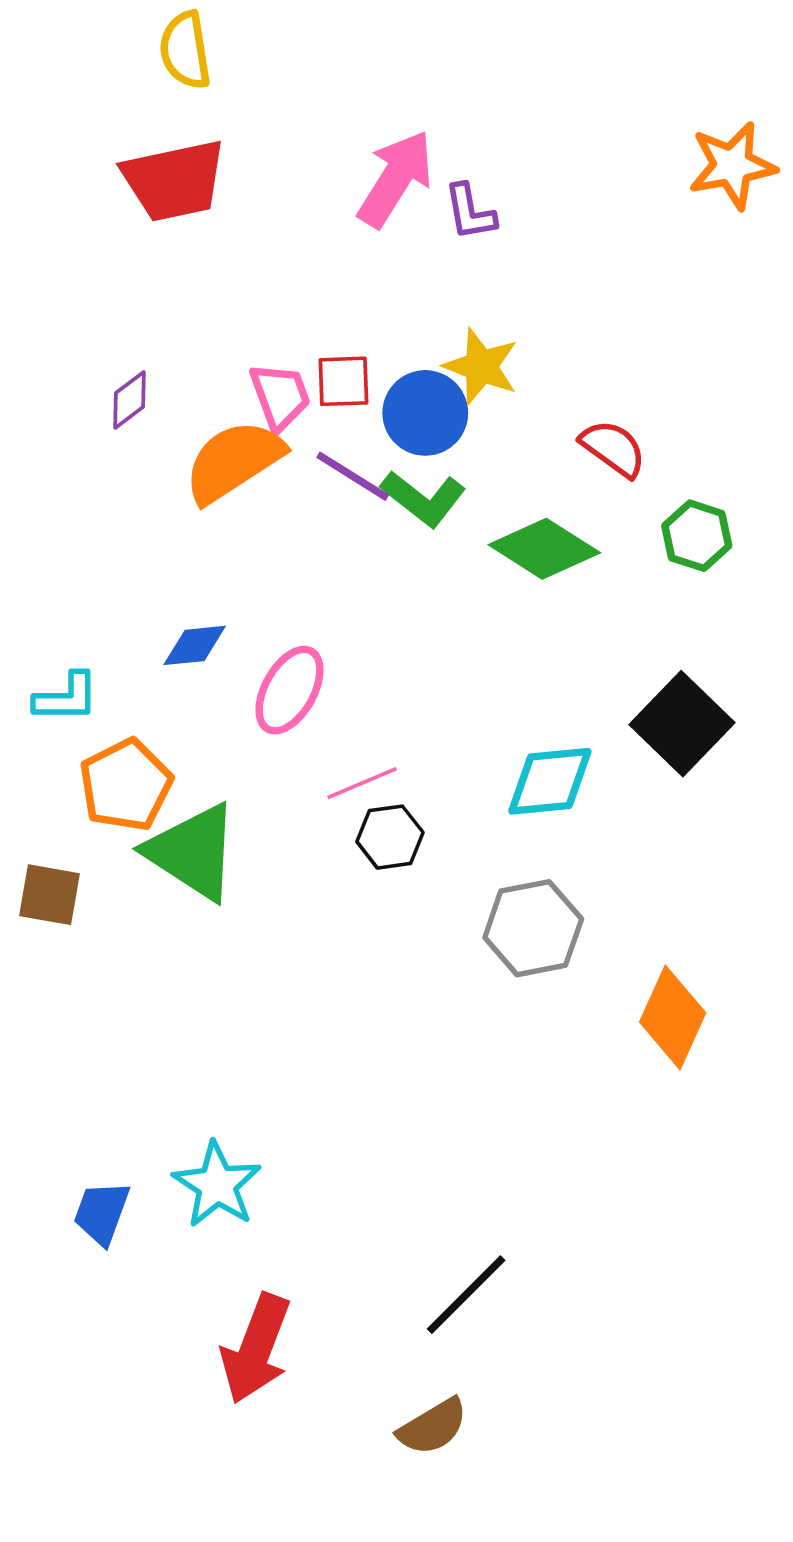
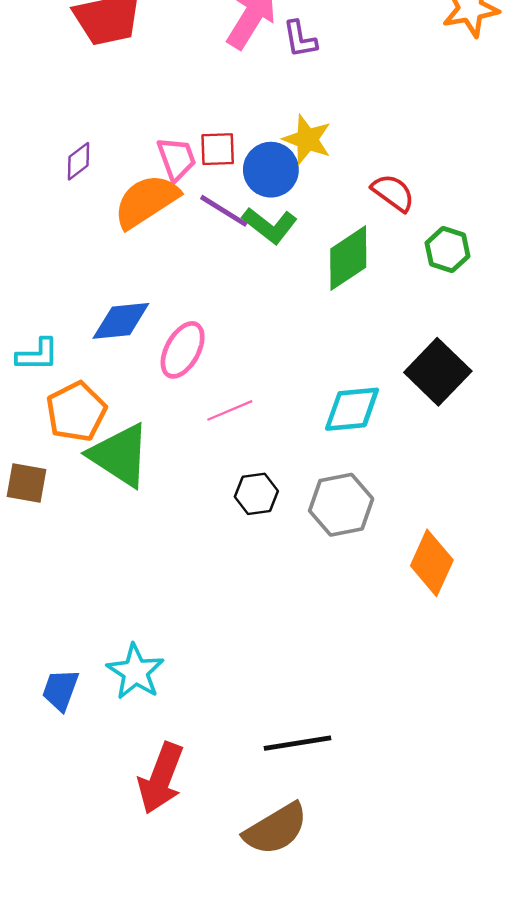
green diamond: (544, 549) -> (348, 258), turned -66
blue diamond: (195, 645) -> (121, 321), size x1.4
black hexagon: (390, 837) -> (256, 494), moved
black line: (466, 1295) -> (298, 743), turned 36
brown semicircle: (433, 1427) -> (276, 829), size x1.4

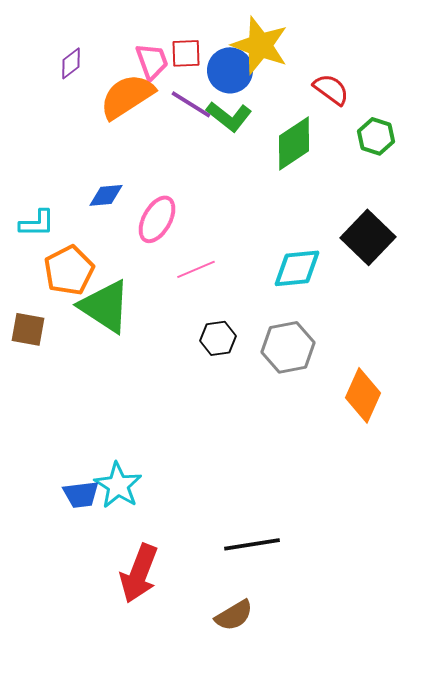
yellow star: (307, 139) -> (260, 45), size x1.4
blue diamond: (121, 321) -> (106, 195), size x0.7
blue trapezoid: (60, 690) -> (81, 494), moved, turned -117
brown semicircle: (276, 829) -> (234, 615), size x0.7

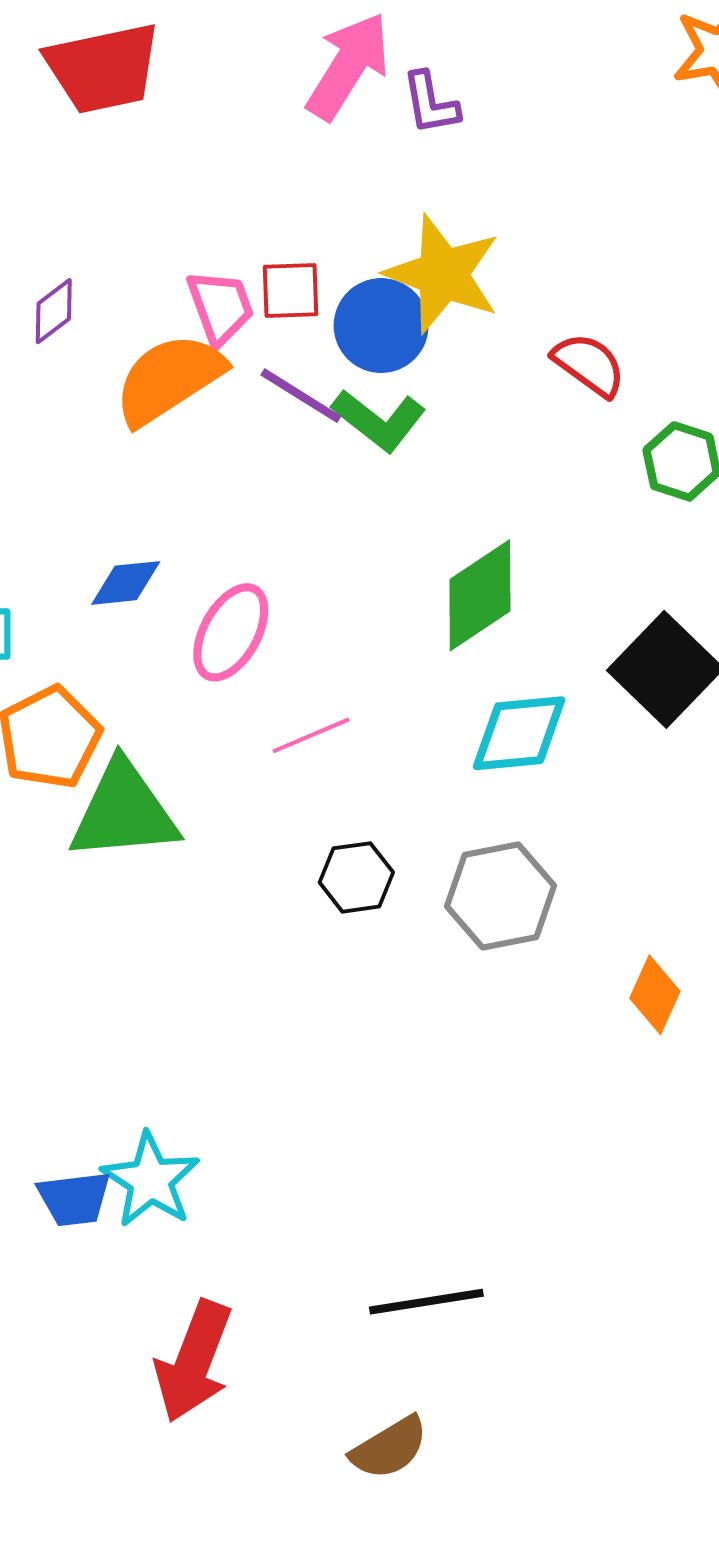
green diamond: (294, 143) -> (480, 595), moved
green triangle: (105, 306) -> (124, 812), turned -38
orange diamond: (363, 395) -> (655, 995), size x0.7

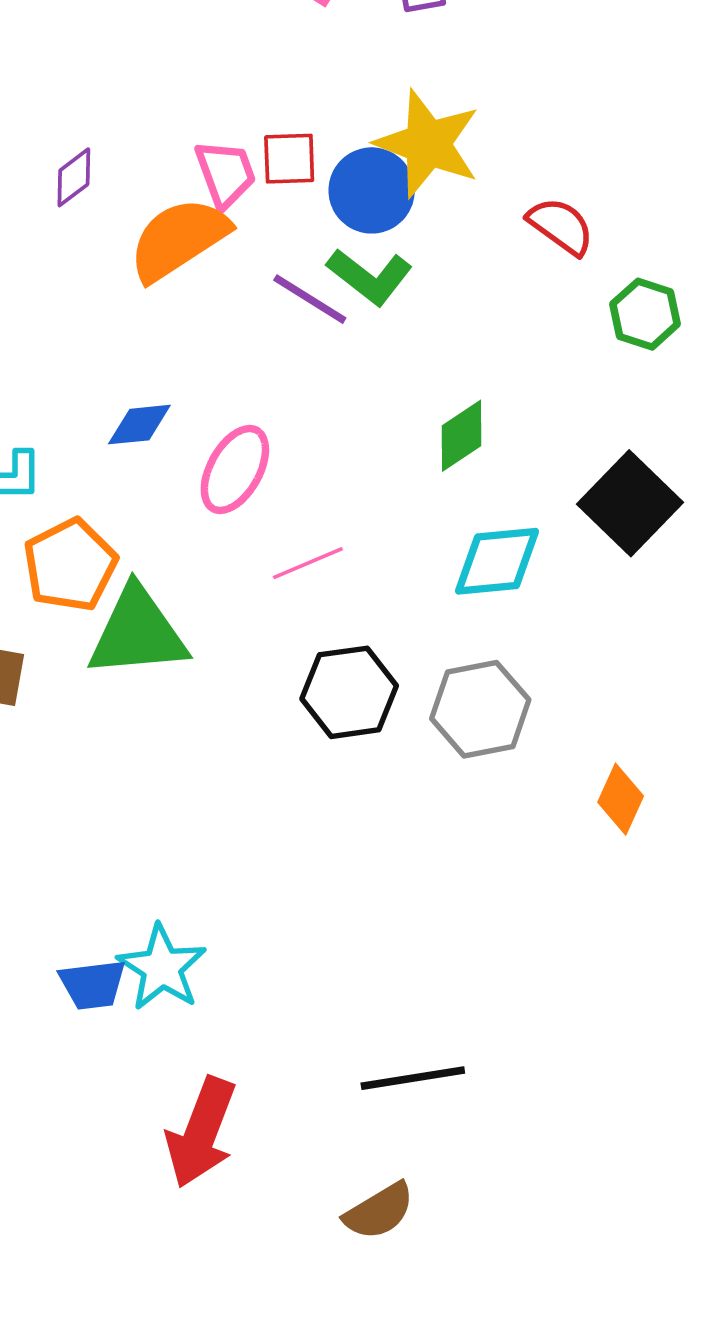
purple line: (301, 396) -> (310, 299), moved
green diamond: (480, 595) -> (462, 436), size x0.7
black hexagon: (356, 877) -> (349, 692), size x1.4

